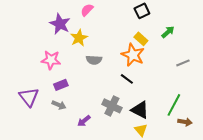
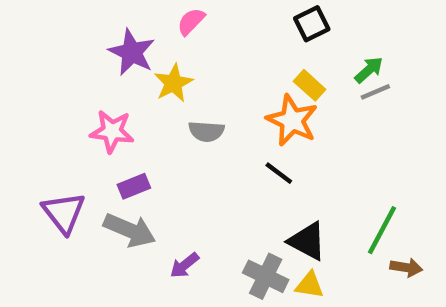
gray line: (183, 63) -> (375, 92), moved
gray arrow: (59, 105) -> (130, 230), size x1.6
gray cross: (112, 106) -> (266, 276), moved
yellow triangle: (141, 130) -> (310, 285), turned -40

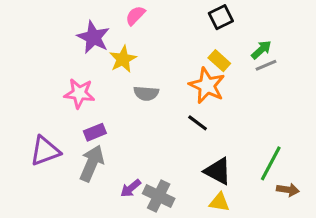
purple triangle: (64, 213) -> (45, 151), turned 48
gray arrow: (130, 230) -> (92, 163), turned -90
gray cross: (266, 276) -> (159, 196), moved

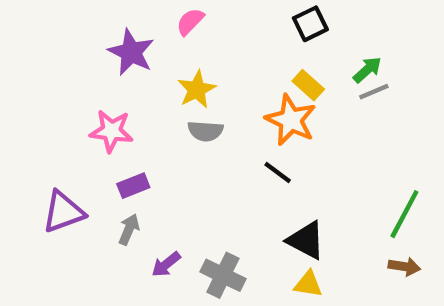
yellow star: (123, 59) -> (197, 89), moved
gray arrow: (92, 163) -> (129, 229), size x0.6
green line: (271, 163) -> (404, 214), moved
purple arrow: (131, 188) -> (166, 264), moved

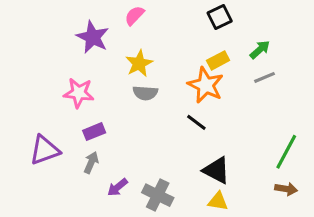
yellow rectangle: (308, 85) -> (218, 60), turned -70
gray line: (374, 92) -> (264, 77), moved

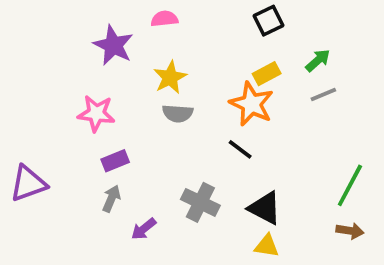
pink semicircle: (134, 15) -> (164, 19), turned 40
purple triangle: (45, 150) -> (28, 183), moved
gray cross: (158, 195) -> (200, 202), moved

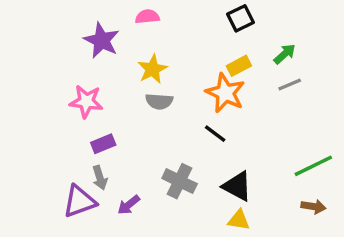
purple triangle: (28, 183) -> (79, 201), moved
green line: (350, 185) -> (313, 166), turned 36
gray arrow: (111, 199) -> (100, 178), turned 140

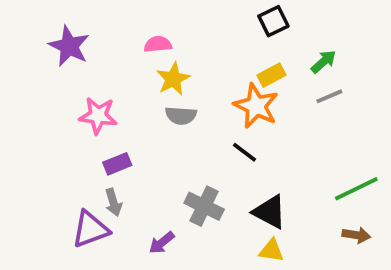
pink semicircle: (147, 17) -> (158, 44), moved
purple star: (102, 40) -> (69, 46), moved
purple arrow: (129, 205) -> (162, 243), moved

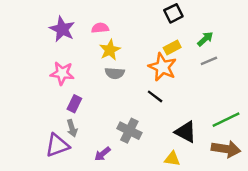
purple star: (69, 46) -> (62, 29), moved
purple rectangle: (117, 164) -> (74, 104), turned -42
black triangle: (270, 212) -> (186, 132), moved
brown arrow: (356, 235) -> (226, 149), size x1.6

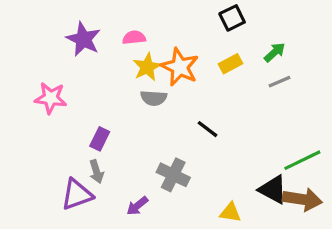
orange star: (162, 67) -> (180, 67), moved
pink star: (62, 73) -> (51, 98), moved
black triangle: (186, 132) -> (273, 190), moved

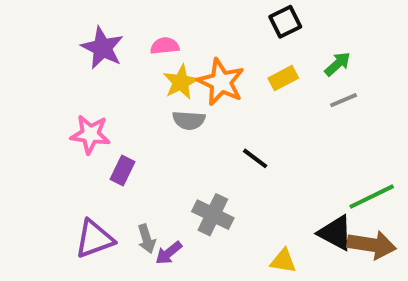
pink star: (51, 98) -> (90, 134), moved
gray arrow: (96, 172) -> (147, 239), moved

